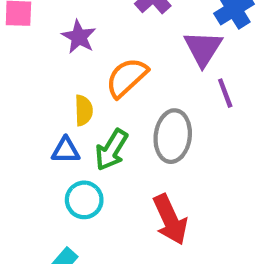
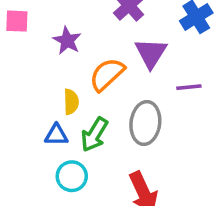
purple triangle: (203, 48) -> (151, 53), moved
purple line: (225, 93) -> (189, 87), turned -75

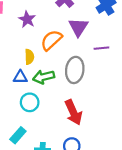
green arrow: (94, 135) -> (44, 77), turned 45

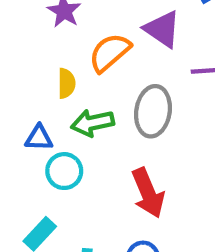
purple triangle: (78, 27) -> (162, 29), turned -30
blue triangle: (20, 77) -> (39, 138), moved

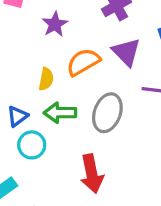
blue triangle: (39, 138) -> (17, 116), turned -50

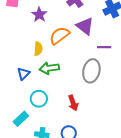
gray ellipse: (107, 113) -> (91, 71), moved
cyan circle: (32, 145) -> (39, 99), moved
red arrow: (92, 174) -> (73, 103), size x0.7

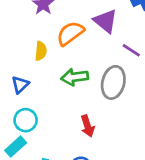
purple line: (104, 47) -> (131, 50), turned 32
green arrow: (49, 68) -> (75, 77), moved
cyan circle: (39, 99) -> (26, 120), moved

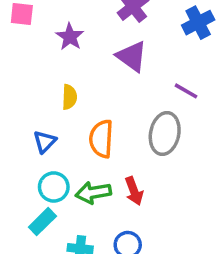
purple triangle: (105, 21) -> (132, 56), moved
orange semicircle: (70, 33) -> (101, 139), moved, turned -48
green arrow: (75, 77) -> (93, 193), moved

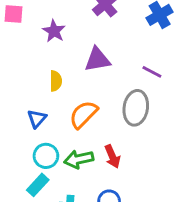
purple triangle: (132, 56) -> (97, 60), moved, turned -44
orange semicircle: (101, 139) -> (84, 114), turned 44

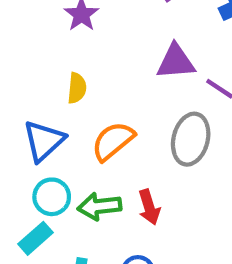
purple triangle: (97, 60) -> (176, 62), moved
blue triangle: (37, 119) -> (44, 141), size x1.5

